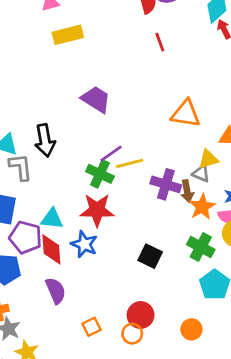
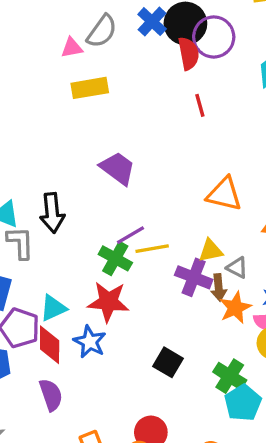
yellow triangle: (208, 159) -> (211, 251), moved
cyan triangle: (52, 219) -> (53, 308), turned -35
green cross: (201, 247) -> (230, 376), moved

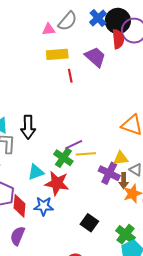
red line: (200, 105) -> (70, 76), moved
purple trapezoid: (118, 168) -> (95, 57), moved
cyan triangle: (53, 308) -> (36, 172), moved
blue star: (90, 342) -> (44, 206), turned -30
purple semicircle: (51, 395) -> (18, 236), turned -144

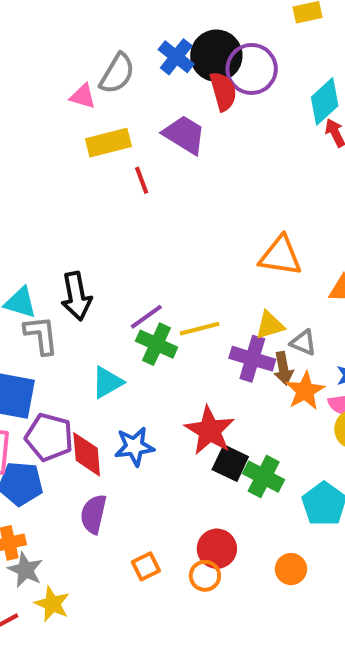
pink triangle: (49, 29) -> (83, 96), turned 32
purple line: (74, 145) -> (146, 317), moved
red star: (57, 183) -> (210, 431), moved, turned 30
green cross: (126, 234) -> (264, 477), moved

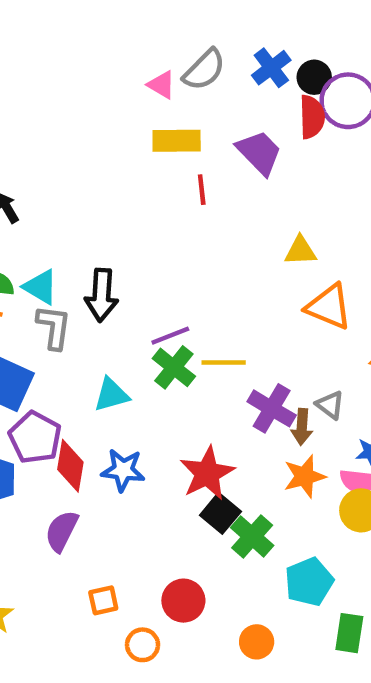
black circle: (216, 56) -> (314, 77), size x0.6
yellow triangle: (270, 325) -> (300, 251), moved
orange star: (305, 391) -> (305, 476), moved
orange circle: (205, 576) -> (143, 645), moved

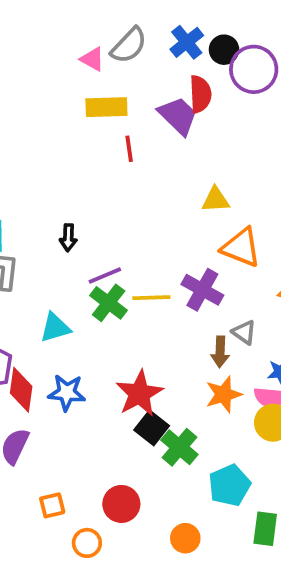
red semicircle: (312, 117) -> (200, 94), moved
black arrow: (101, 295) -> (68, 238), moved, size x0.6
purple cross: (272, 408) -> (202, 290), moved

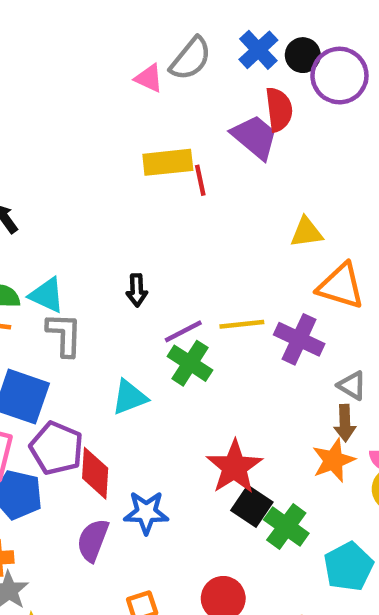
yellow rectangle: (106, 107) -> (168, 162), moved
yellow line: (151, 298) -> (242, 324), moved
brown arrow: (220, 352) -> (345, 423), moved
blue star: (67, 393) -> (146, 512), moved

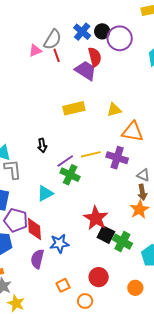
pink triangle: (149, 78) -> (35, 51), turned -40
yellow rectangle: (168, 162) -> (74, 108), moved
red line: (200, 180) -> (57, 55), moved

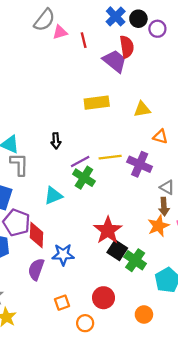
purple circle: (120, 38) -> (157, 29), size x0.6
gray semicircle: (53, 40) -> (44, 20), moved
orange triangle: (133, 132) -> (160, 137), size x0.6

